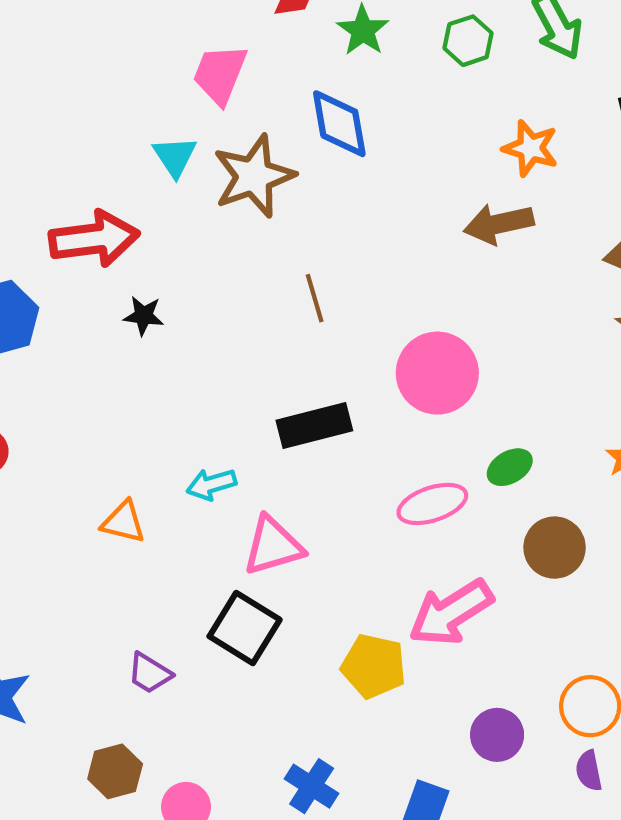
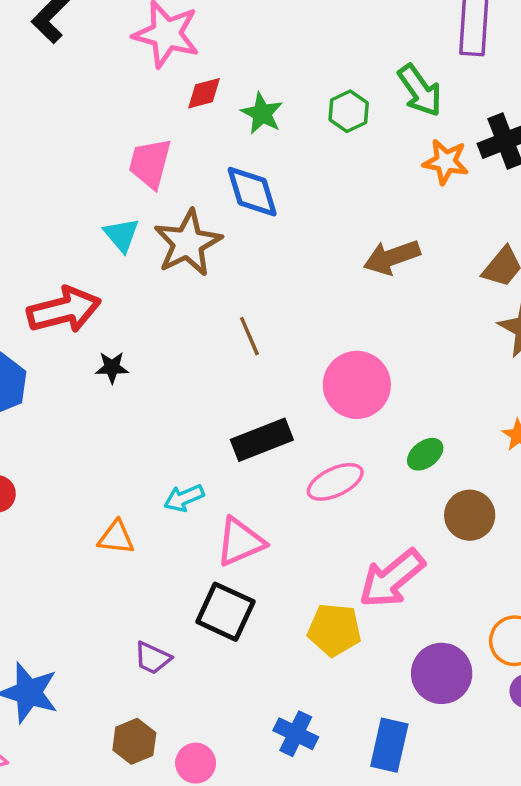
orange star: (530, 148) -> (446, 162), moved
pink ellipse: (432, 504) -> (335, 482), moved
purple circle: (497, 735) -> (442, 673), size x1.4

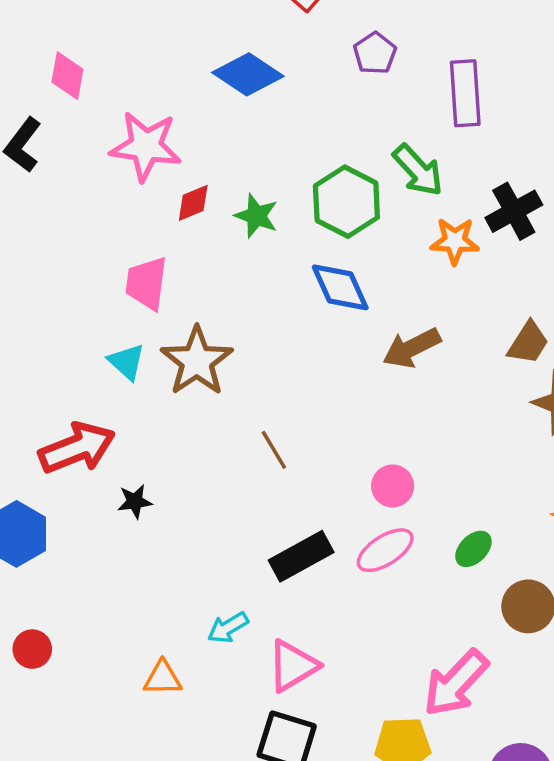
green hexagon: (349, 111) -> (346, 202), size x1.6
blue diamond: (252, 192) -> (340, 287), moved
pink circle: (357, 385) -> (393, 486), size x0.6
pink ellipse: (335, 482) -> (385, 550), moved

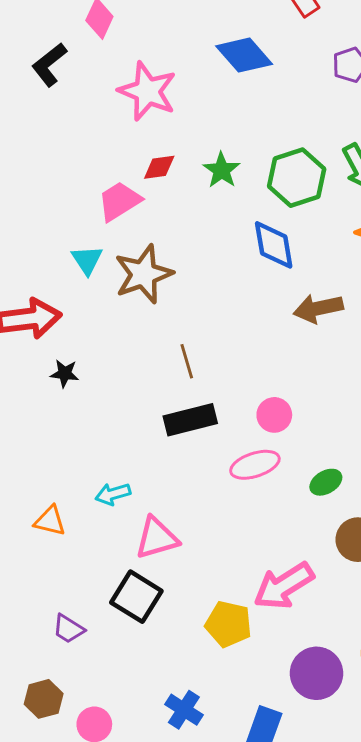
red diamond: (193, 203) -> (159, 167), moved
pink trapezoid: (146, 283) -> (119, 201), turned 36
black rectangle: (301, 556) -> (190, 420), moved

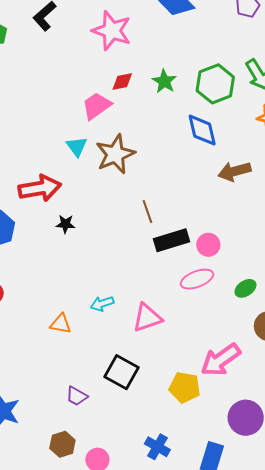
black rectangle: (190, 420) -> (172, 240), moved
pink triangle: (157, 538) -> (147, 318), moved

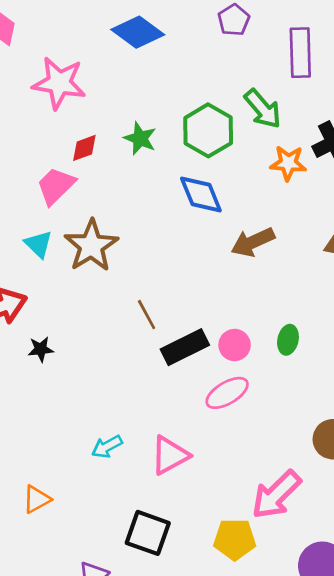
green ellipse: (245, 288) -> (288, 340), moved, turned -35
orange triangle: (61, 324) -> (37, 499), moved, turned -30

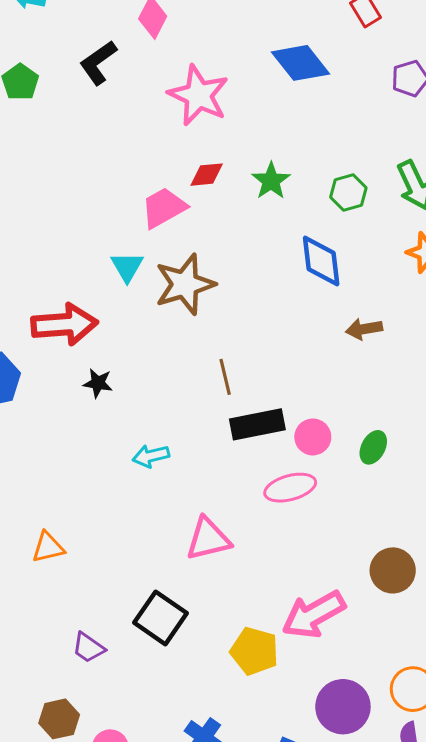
green hexagon: (208, 130) -> (348, 193), size x0.6
brown arrow: (253, 242) -> (364, 329), size x0.7
cyan arrow: (107, 447) -> (151, 456), moved

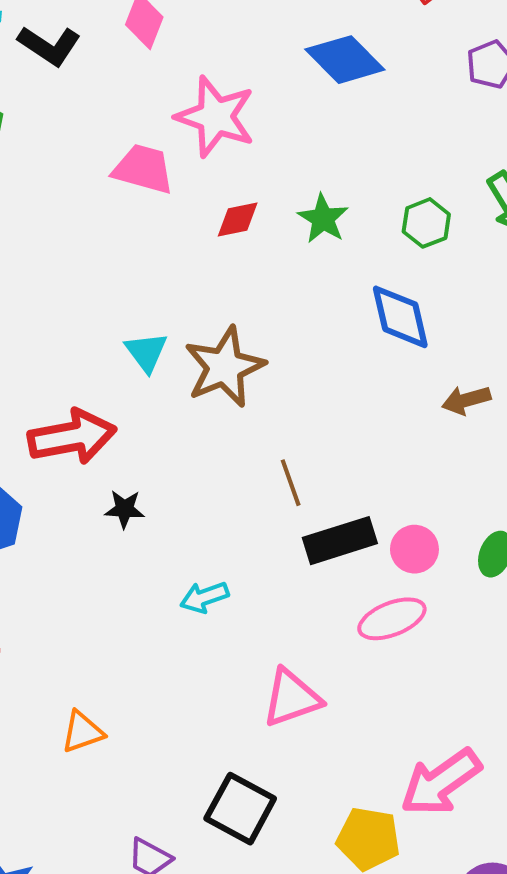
black L-shape: (98, 63) -> (49, 46), moved, turned -105
pink trapezoid: (164, 208) -> (143, 169), moved, turned 51

